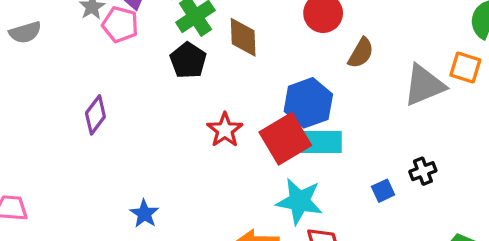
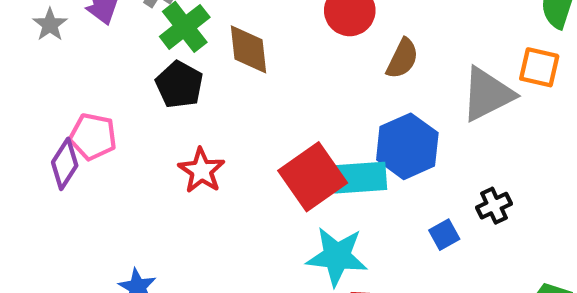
pink pentagon: (120, 24) -> (93, 137), moved
blue hexagon: (308, 103) -> (407, 146), moved
red star: (225, 130) -> (201, 171), moved

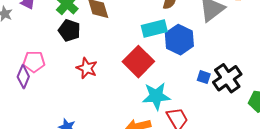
cyan rectangle: (360, 178) -> (154, 29), moved
black cross: (494, 206) -> (227, 78), moved, size x1.8
blue square: (444, 235) -> (204, 77), turned -32

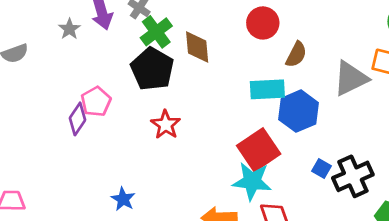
black pentagon: (69, 30) -> (152, 69), size x1.4
pink pentagon: (34, 62) -> (96, 102), turned 30
red square: (138, 62) -> (259, 150), moved

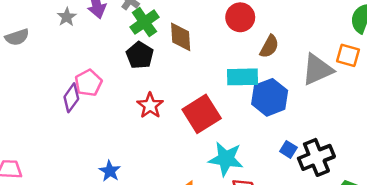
black pentagon: (152, 69) -> (140, 55), size x0.7
red square: (259, 150) -> (202, 114), moved

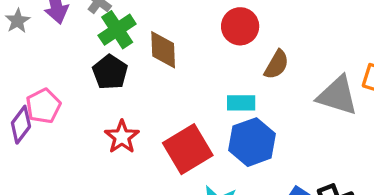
gray triangle: (317, 70) -> (337, 96), turned 40
cyan rectangle: (242, 77) -> (241, 103), size x0.7
blue hexagon: (270, 97) -> (252, 142), moved

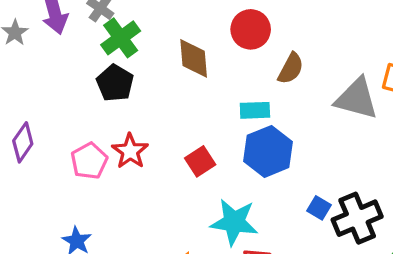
brown diamond: (163, 50) -> (194, 58), moved
pink pentagon: (43, 106) -> (89, 161), moved
red square: (188, 149) -> (200, 161), size x0.6

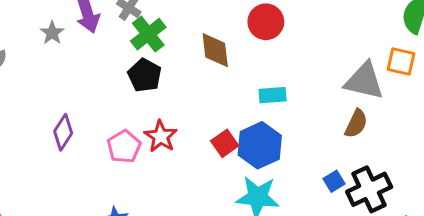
brown semicircle: (291, 68) -> (356, 124), moved
blue hexagon: (268, 151) -> (260, 145), moved
blue square: (319, 208) -> (334, 181), turned 30

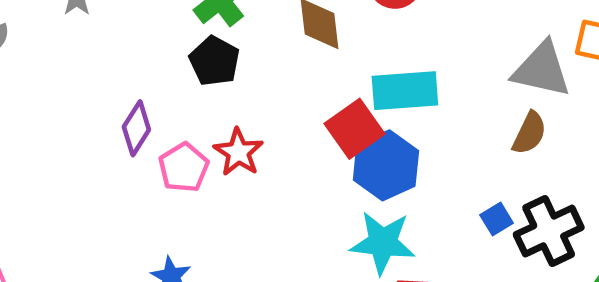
cyan rectangle: (273, 95) -> (405, 91), size x1.6
purple diamond: (63, 132) -> (136, 128), moved
red square: (225, 143) -> (355, 129), moved, size x1.4

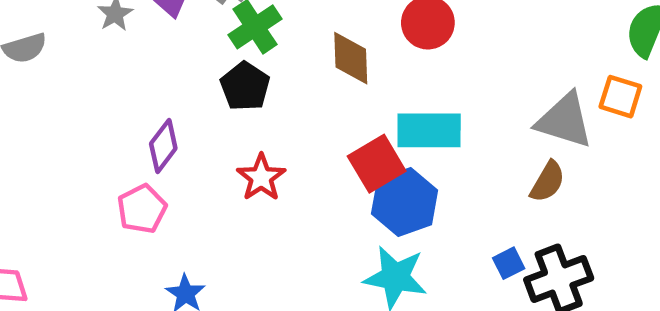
pink pentagon: (184, 167) -> (142, 209), moved

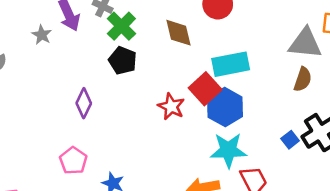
red star: (261, 177) -> (171, 107), moved
pink pentagon: (142, 209) -> (73, 161), moved
blue square: (509, 263) -> (290, 140), moved

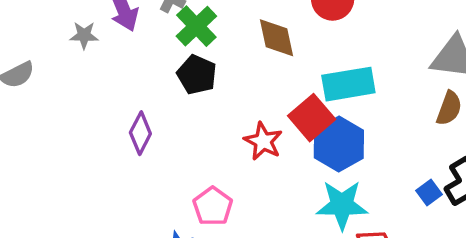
gray star: (42, 35) -> (84, 35), turned -30
pink pentagon: (73, 161) -> (213, 206), moved

